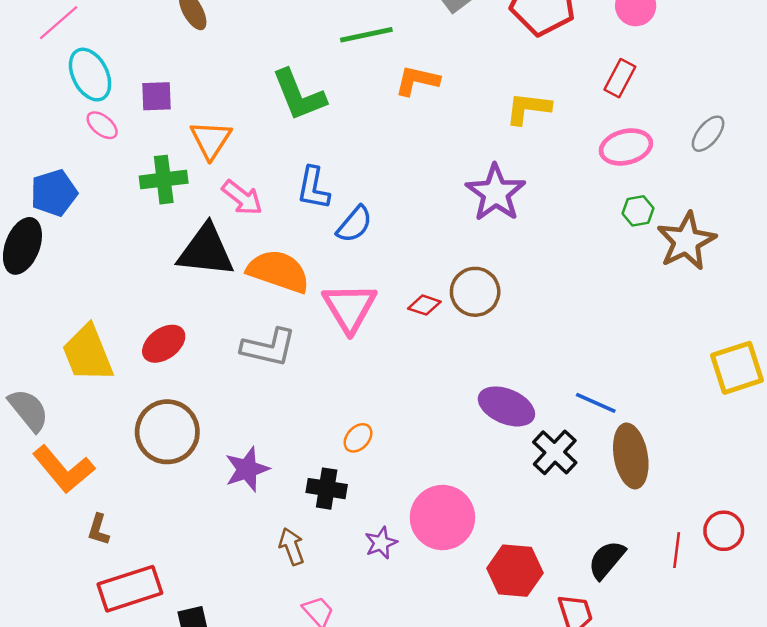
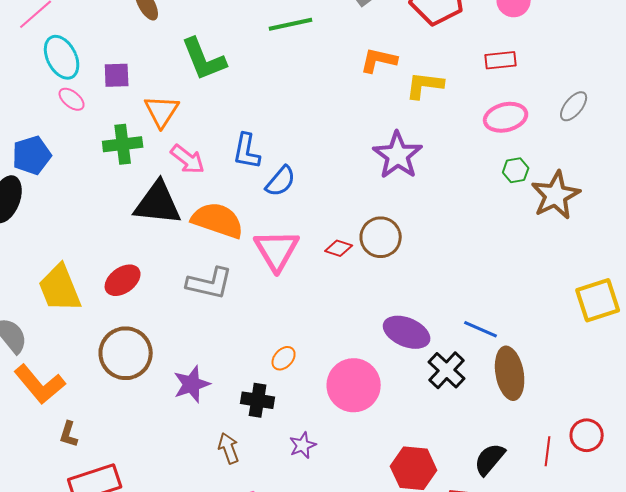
red rectangle: (620, 78) -> (501, 60), turned 56
orange L-shape: (417, 81) -> (379, 60), moved
green L-shape: (299, 95) -> (204, 59), moved
pink circle: (442, 518) -> (354, 385), moved

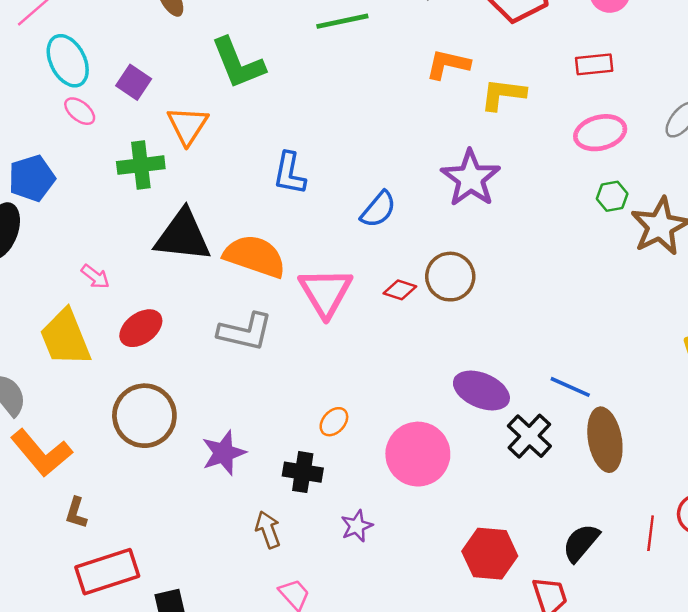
purple square: (117, 75) -> (134, 82), turned 36
pink arrow: (188, 159) -> (95, 277), moved, size x0.7
blue semicircle: (281, 181) -> (378, 209), moved

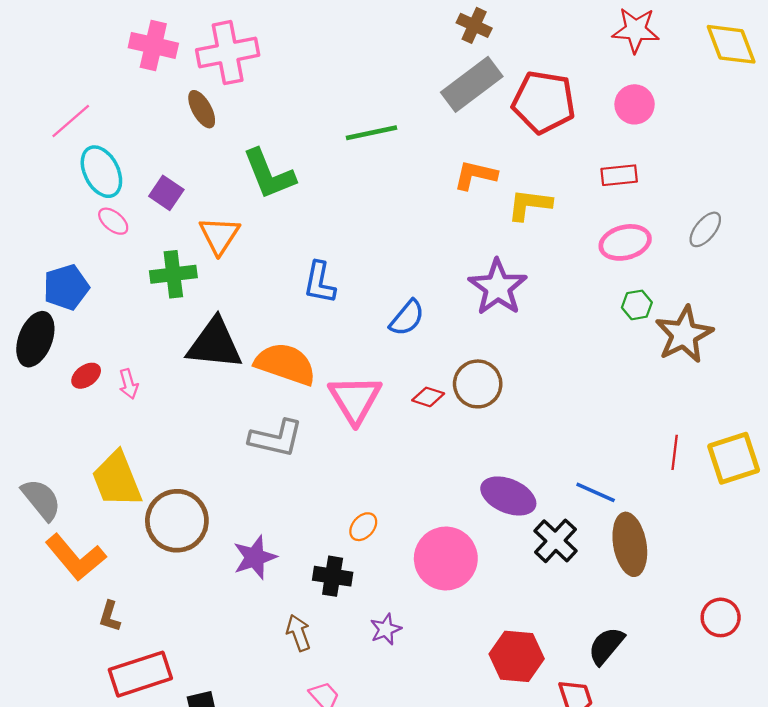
pink arrow: (95, 277) -> (129, 384), turned 36
red ellipse: (141, 328) -> (86, 376), moved, size x0.7
yellow trapezoid: (65, 338) -> (117, 479), moved
red line: (651, 533) -> (675, 452), moved

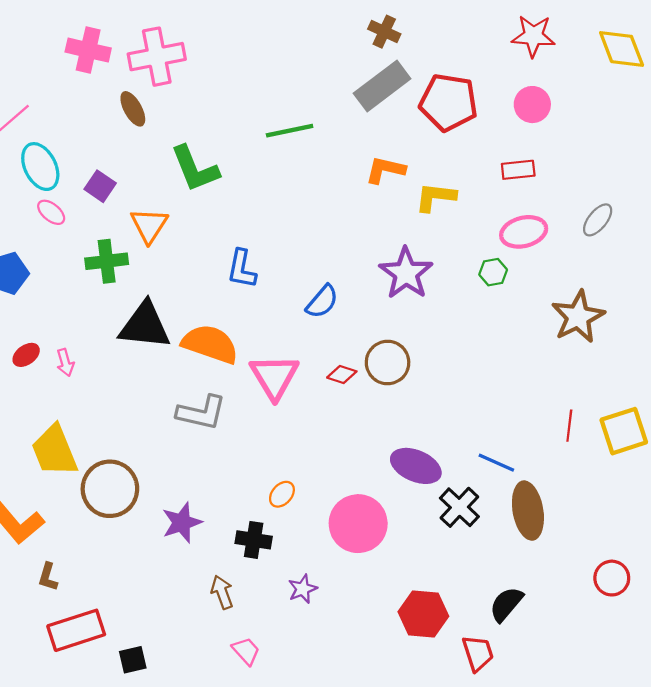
green hexagon: (637, 305) -> (493, 272), moved

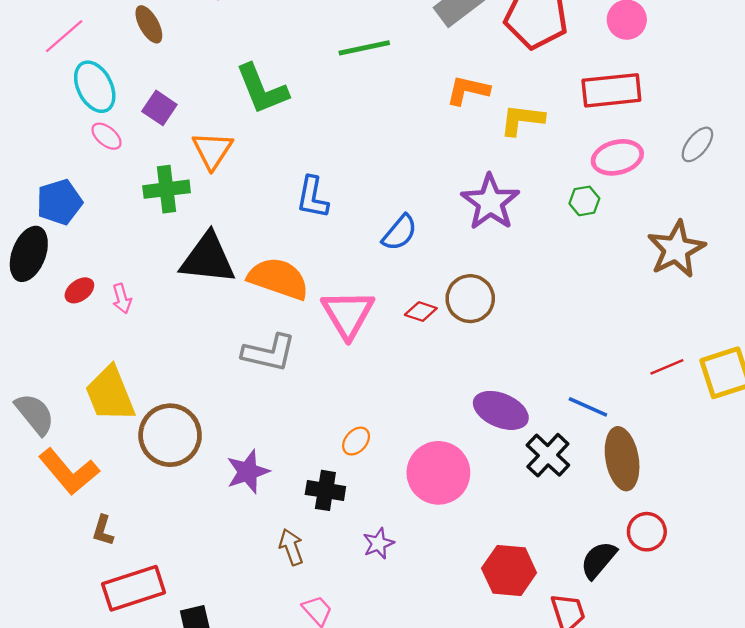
brown ellipse: (133, 109) -> (149, 24), moved
red rectangle: (518, 170) -> (611, 90), size x1.6
red line: (569, 426) -> (667, 367), turned 60
red circle: (612, 578) -> (647, 532), moved

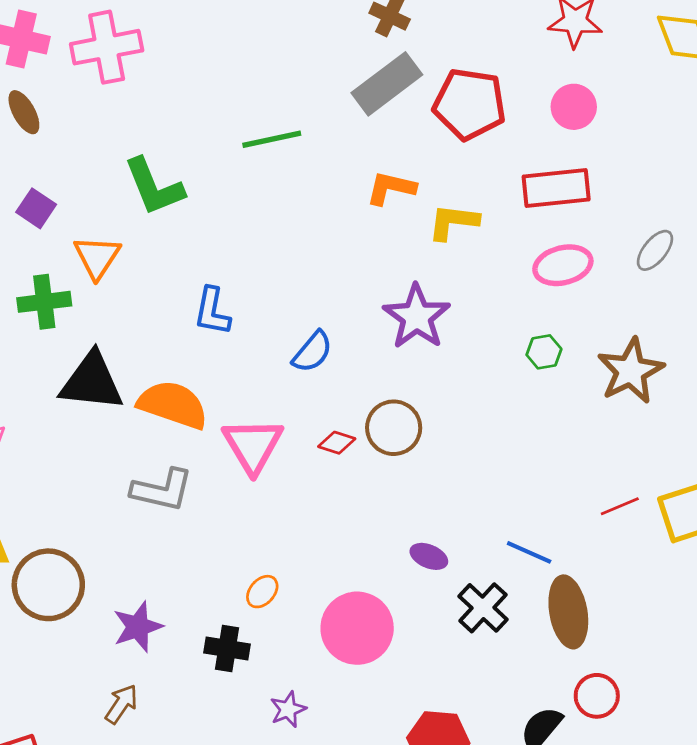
green hexagon: (584, 201) -> (544, 352), moved
purple ellipse: (501, 410) -> (429, 556), size x0.6
brown arrow: (291, 547) -> (121, 704), moved, turned 54

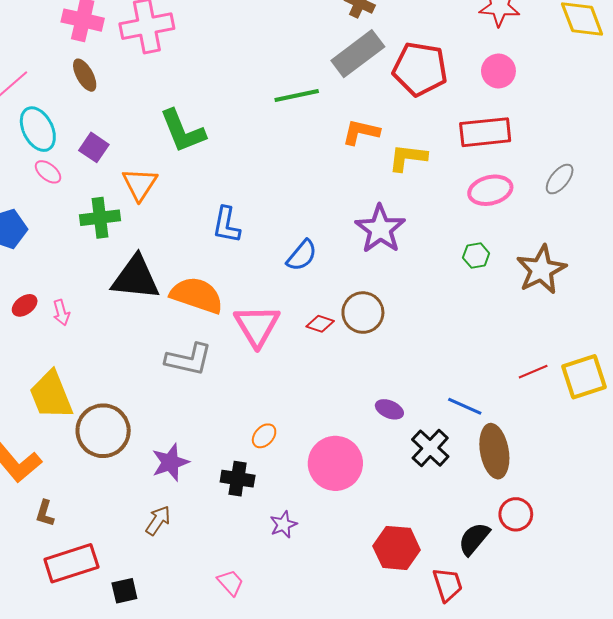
green line: (272, 139) -> (297, 95), moved

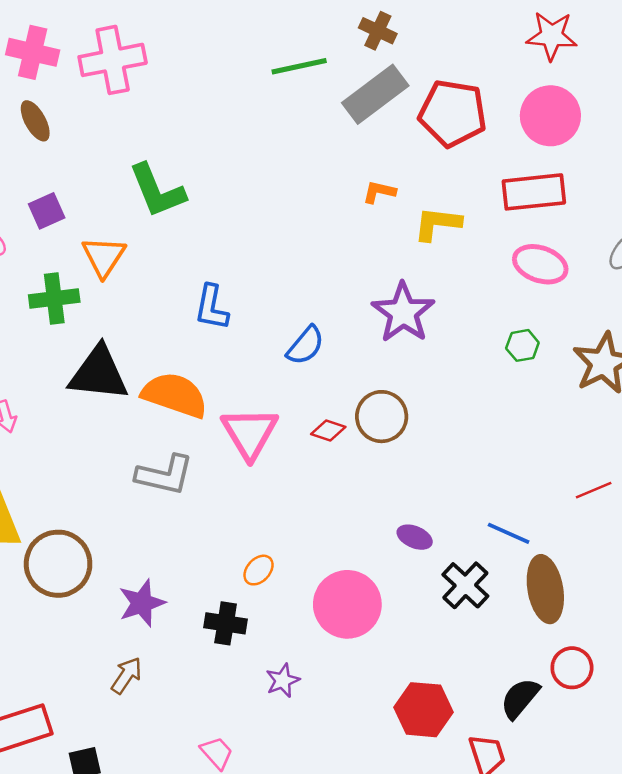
pink circle: (498, 71) -> (550, 116), size x1.4
green line: (297, 95) -> (299, 66), moved
orange L-shape: (361, 132) -> (379, 192), size x0.7
purple square: (94, 147) -> (47, 211), turned 32
pink ellipse: (490, 190) -> (540, 264), turned 33

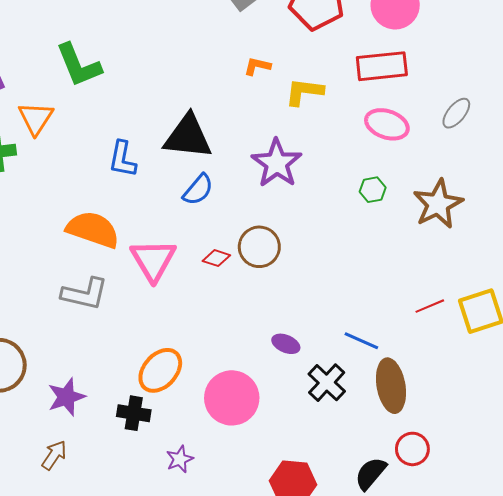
black triangle: (99, 373) -> (188, 137), moved
orange ellipse: (259, 570) -> (160, 370), size x1.8

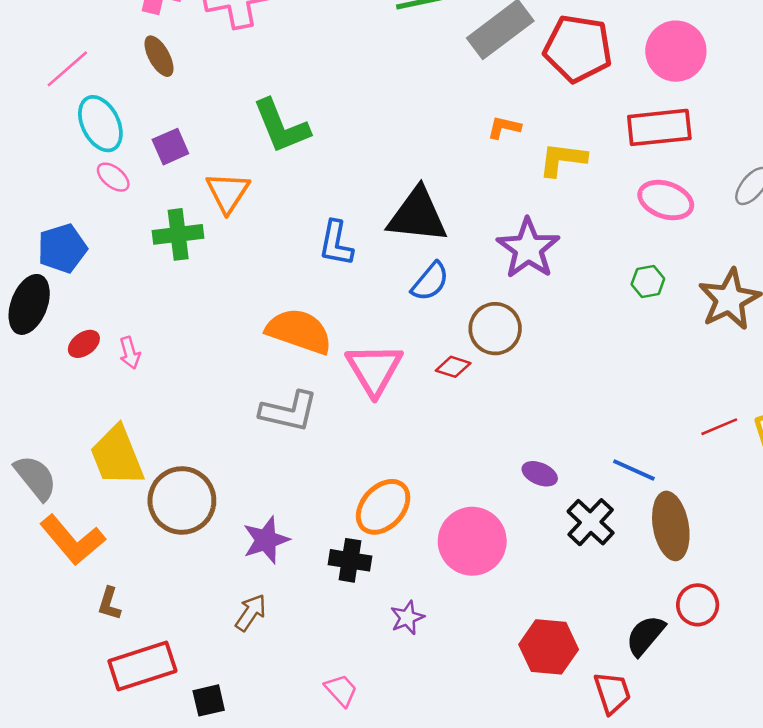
brown circle: (259, 247) -> (495, 329), moved

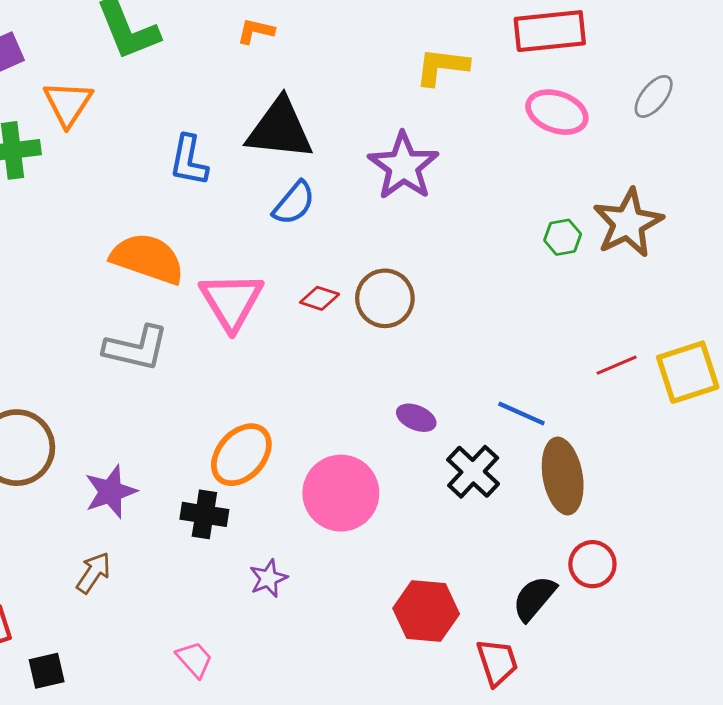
orange L-shape: (504, 127) -> (256, 31), moved
green hexagon: (648, 282) -> (563, 237), moved
brown circle: (495, 329) -> (385, 298), moved

